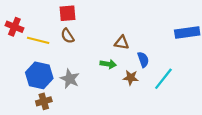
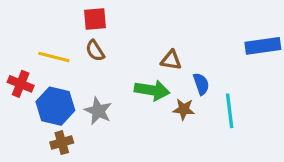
red cross: (14, 27) -> (21, 84), moved
green arrow: (108, 64) -> (152, 90), size x1.5
cyan line: (163, 79) -> (230, 111), turned -45

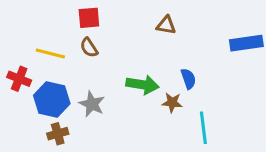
brown triangle: (171, 60) -> (166, 25), moved
cyan line: (230, 111) -> (203, 128), moved

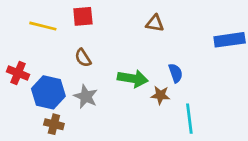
brown semicircle: (89, 48) -> (83, 58), moved
yellow line: (50, 53) -> (43, 26), moved
brown cross: (58, 134) -> (54, 124), turned 30

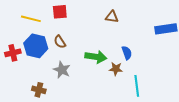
red cross: (18, 73) -> (13, 53), turned -35
blue hexagon: (48, 92) -> (36, 46), moved

